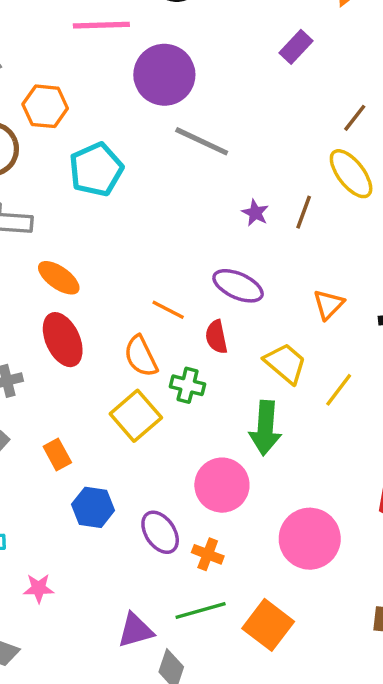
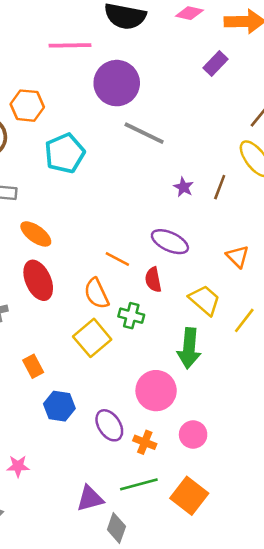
orange triangle: (329, 304) -> (237, 256), turned -30
pink circle: (310, 539) -> (193, 435), moved, size x0.6

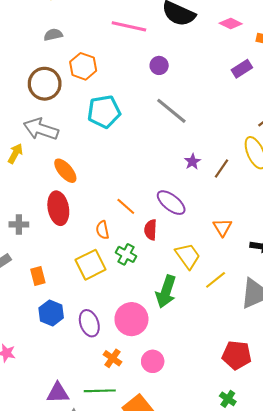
purple circle: (117, 83) -> (159, 65), size x0.5
orange semicircle: (97, 293) -> (102, 230), size x0.7
purple ellipse: (109, 425) -> (89, 323), moved

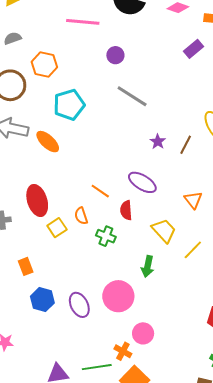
orange ellipse: (65, 171) -> (48, 142), moved
yellow square: (90, 265) -> (57, 228), moved, size x0.7
green arrow: (166, 292) -> (148, 266), size x0.7
orange cross: (112, 358) -> (123, 351), moved

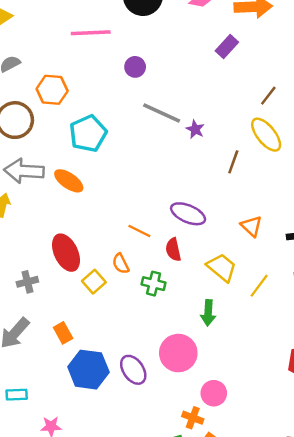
purple star: (158, 142) -> (195, 129), moved
blue hexagon: (42, 300) -> (88, 370), size x1.4

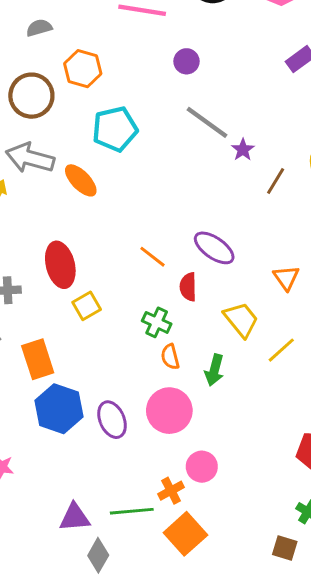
brown line: (233, 162) -> (276, 181), moved
orange semicircle: (121, 264) -> (170, 357), moved
orange rectangle: (63, 333) -> (38, 359), size x1.5
orange cross: (193, 418) -> (171, 491), turned 30

